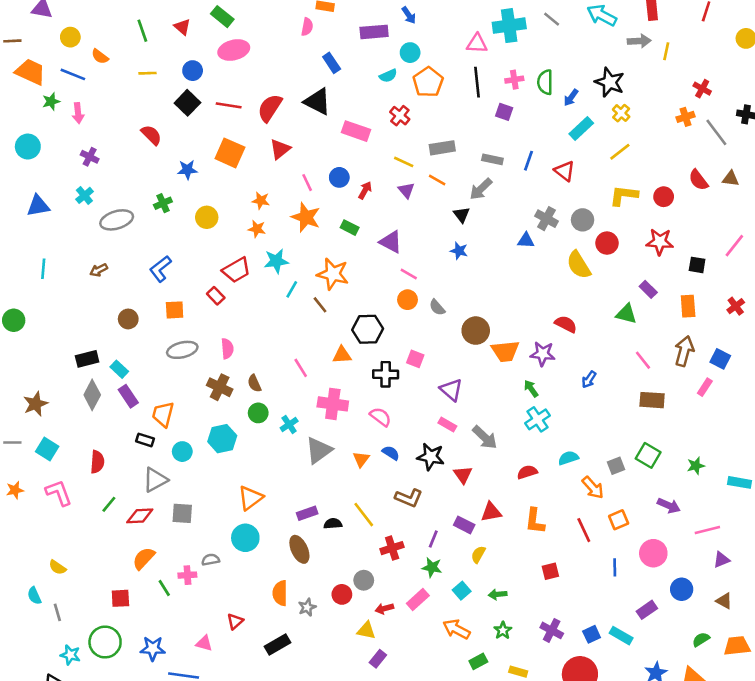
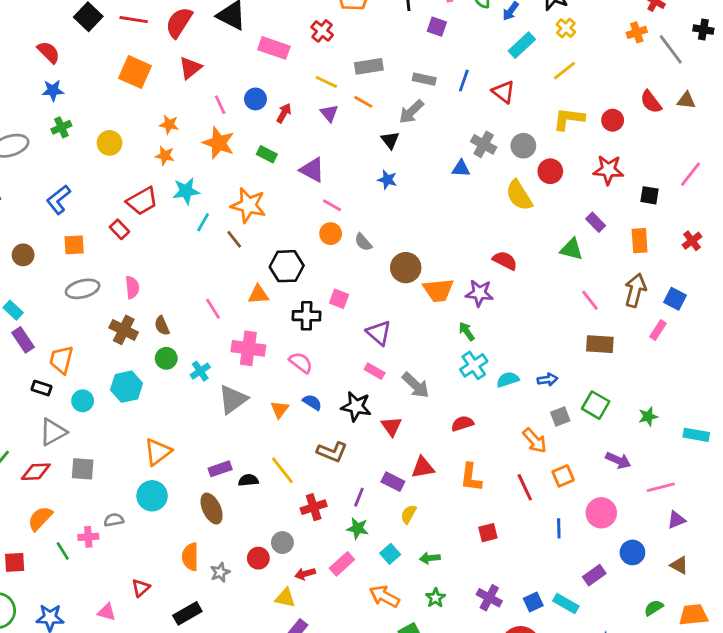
blue star: (187, 170) -> (53, 90), moved
blue arrow: (589, 379) -> (547, 380), moved, turned -132
cyan semicircle: (568, 458) -> (508, 380), moved

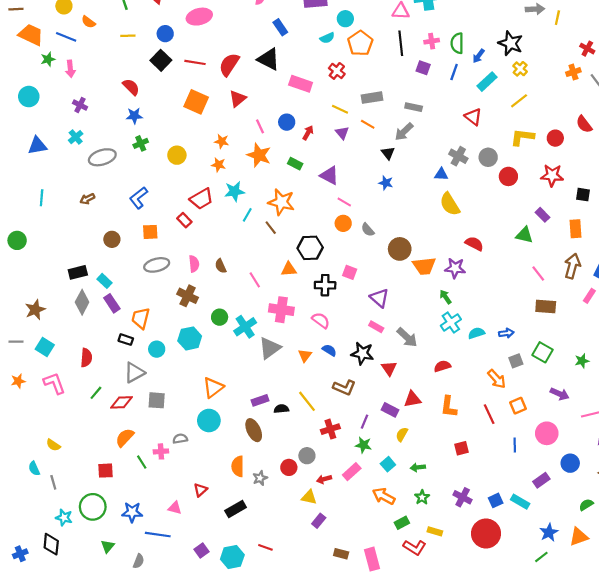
blue line: (464, 81) -> (454, 72), moved
yellow semicircle: (519, 195) -> (450, 204), moved
brown semicircle: (162, 326) -> (221, 266), moved
cyan cross: (200, 371) -> (245, 327), size x1.5

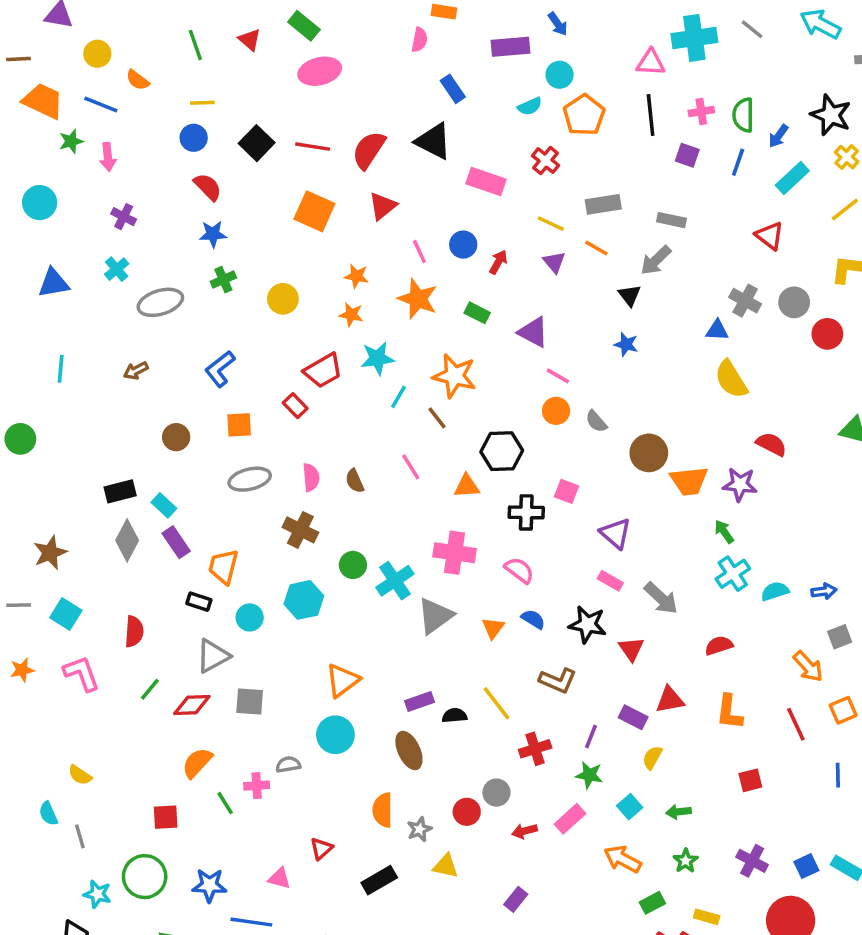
blue circle: (165, 34) -> (194, 138), moved
pink line: (255, 280) -> (411, 467), moved
yellow triangle: (309, 497) -> (446, 866), moved

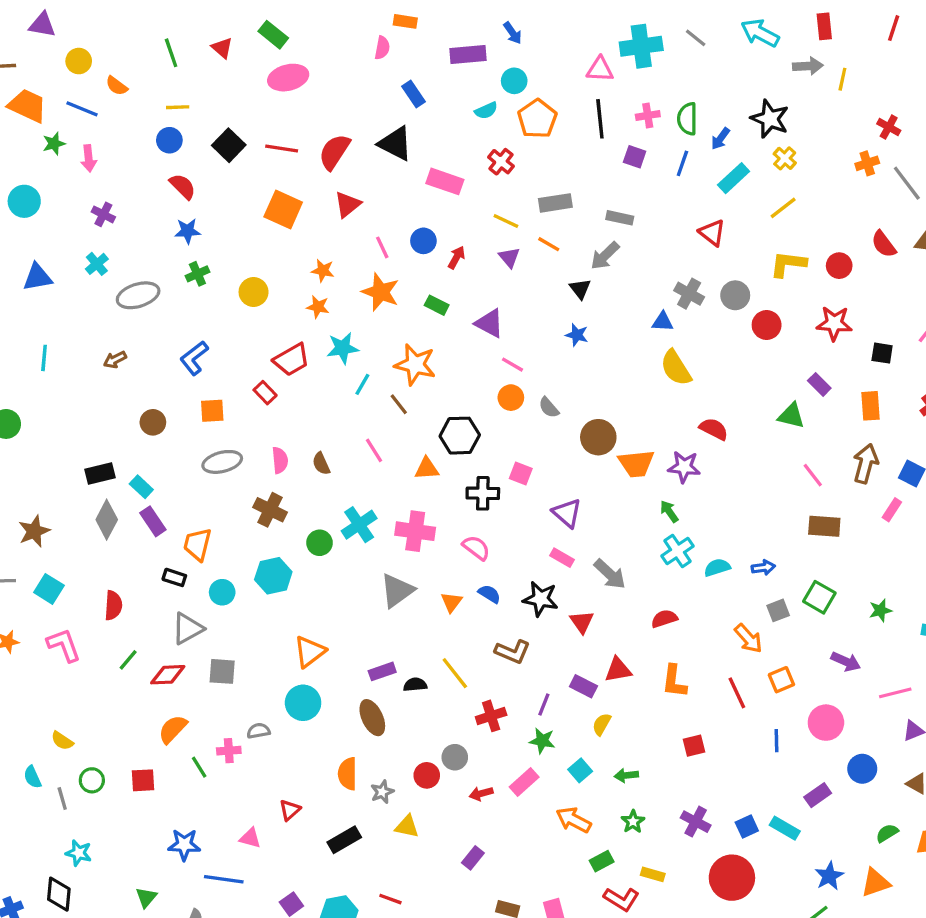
cyan cross: (395, 581) -> (359, 525), moved
green circle: (145, 877) -> (92, 780), moved, size x0.6

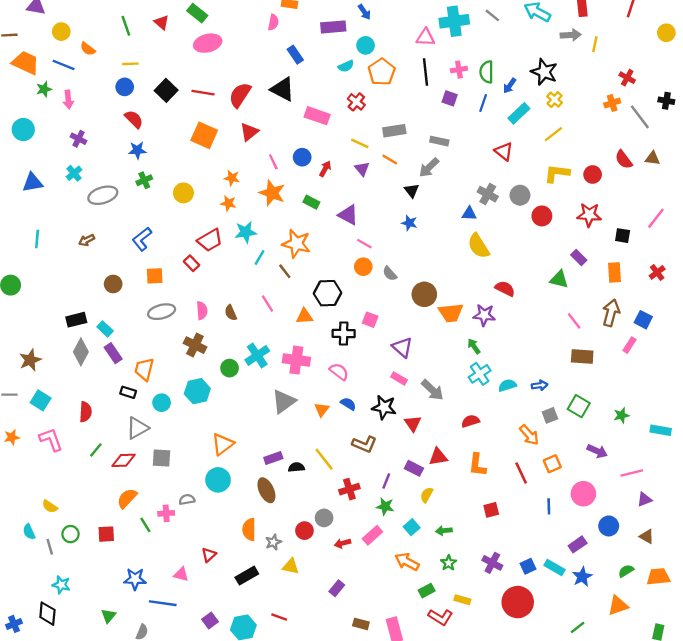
blue star: (829, 876) -> (582, 577), moved

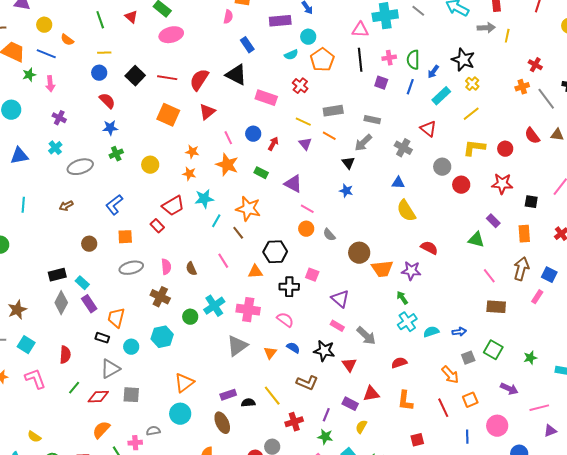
gray cross: (488, 194) -> (403, 148), moved

